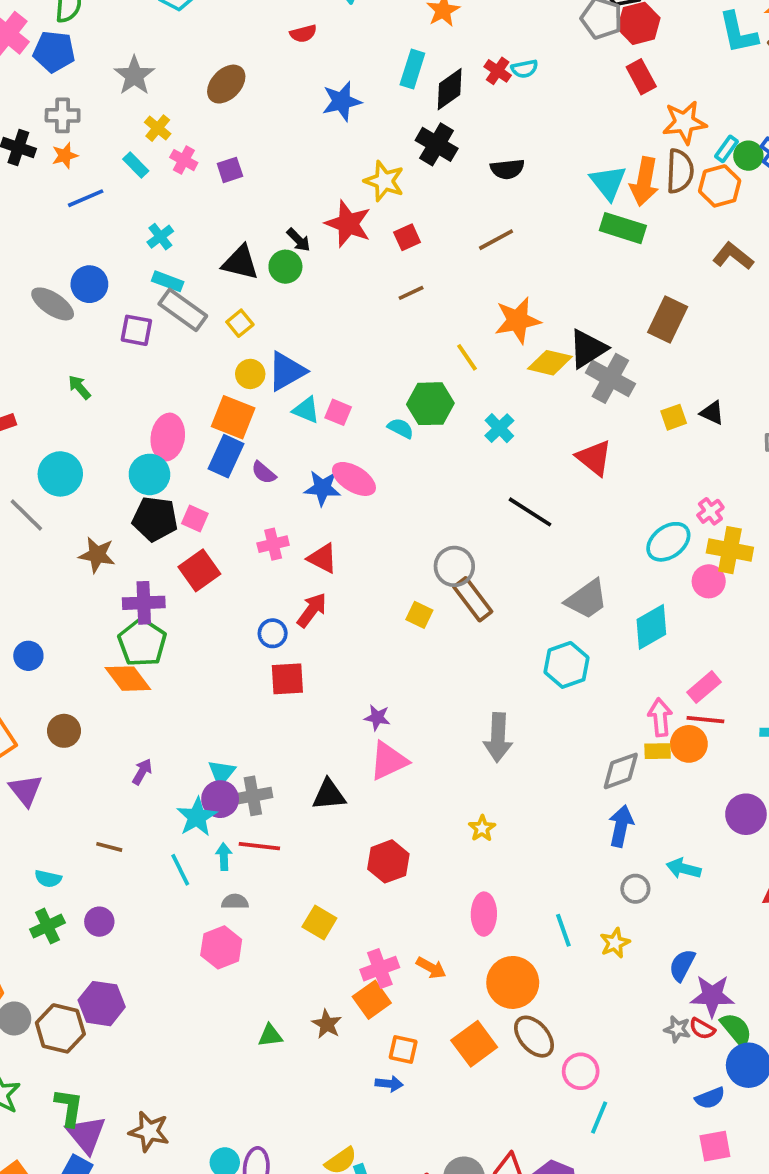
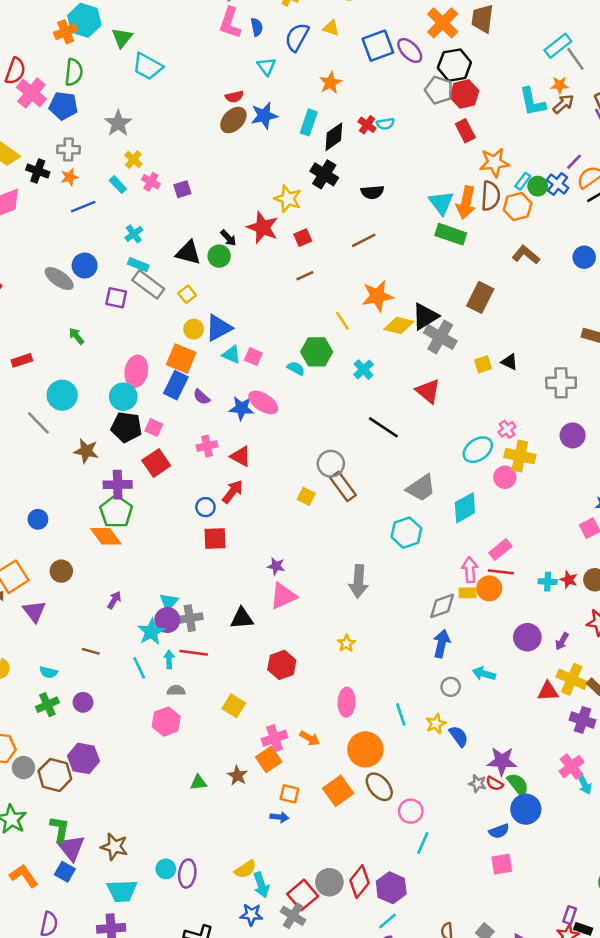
brown ellipse: (226, 84) -> (233, 120), moved
blue star: (342, 101) -> (264, 116), moved
blue semicircle: (682, 965) -> (459, 736), moved, turned 115

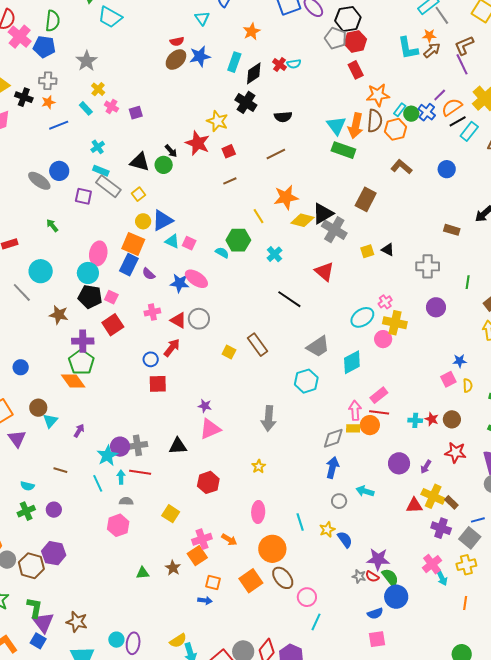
gray circle: (331, 464) -> (199, 319), moved
cyan triangle: (169, 602) -> (50, 421), moved

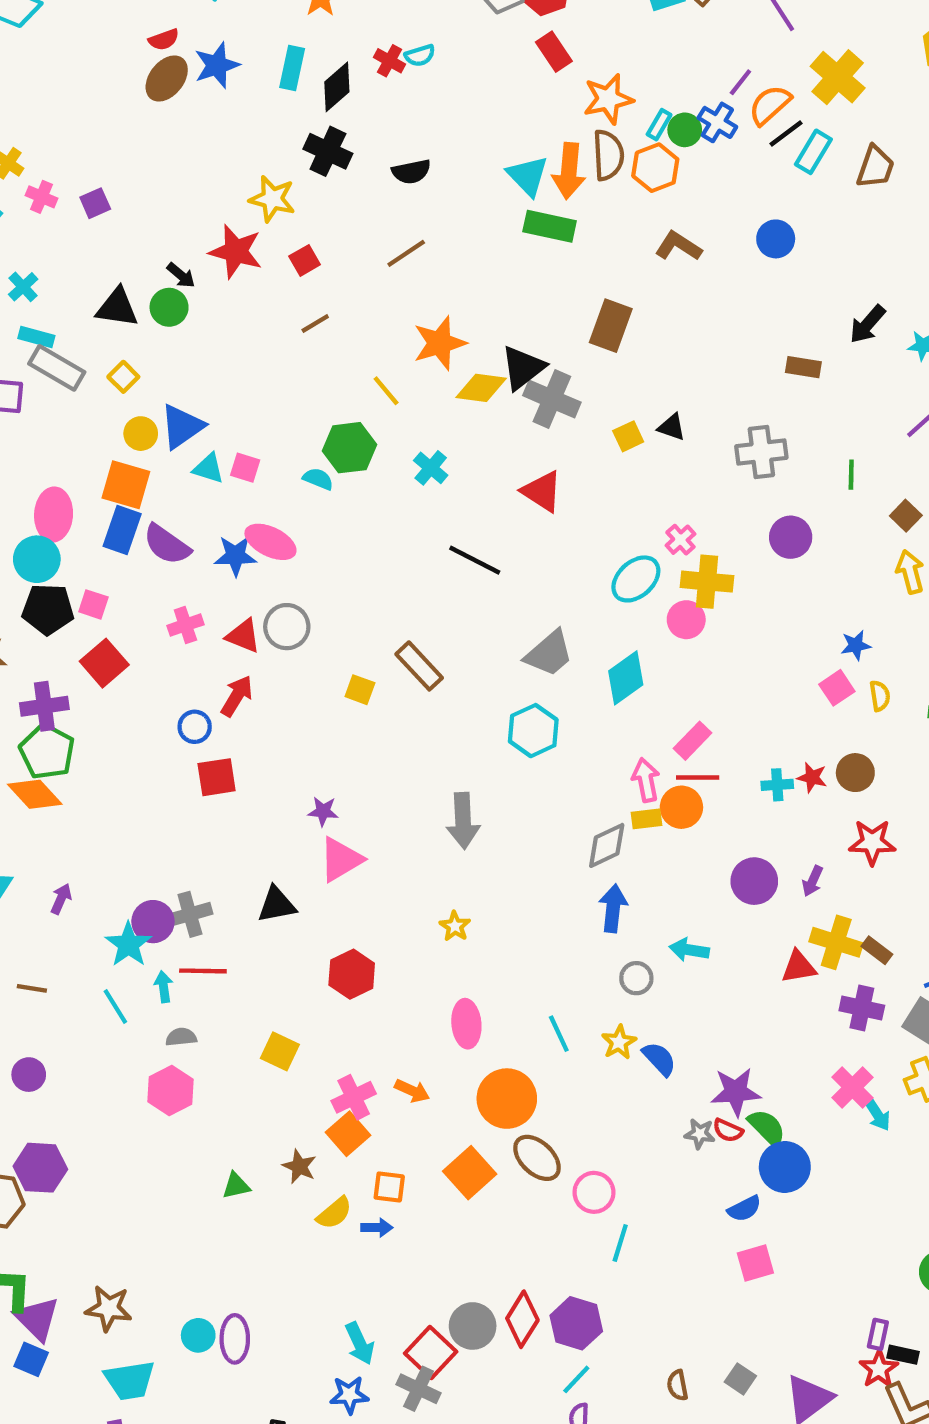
purple semicircle: (149, 274) -> (167, 545), size x1.6
yellow semicircle: (178, 641) -> (334, 1213), moved

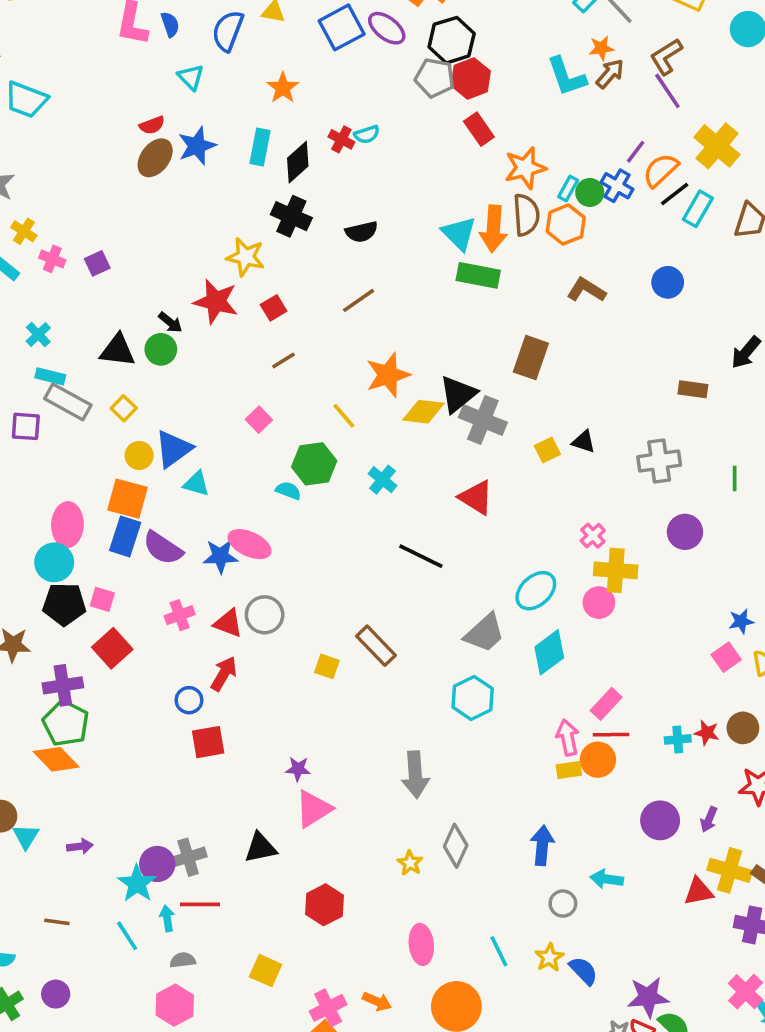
pink square: (245, 468) -> (259, 420), moved, turned 30
cyan ellipse: (636, 579) -> (536, 591), moved
gray diamond: (607, 845) -> (456, 846), moved, turned -39
purple arrow: (61, 899) -> (80, 846), turned 60

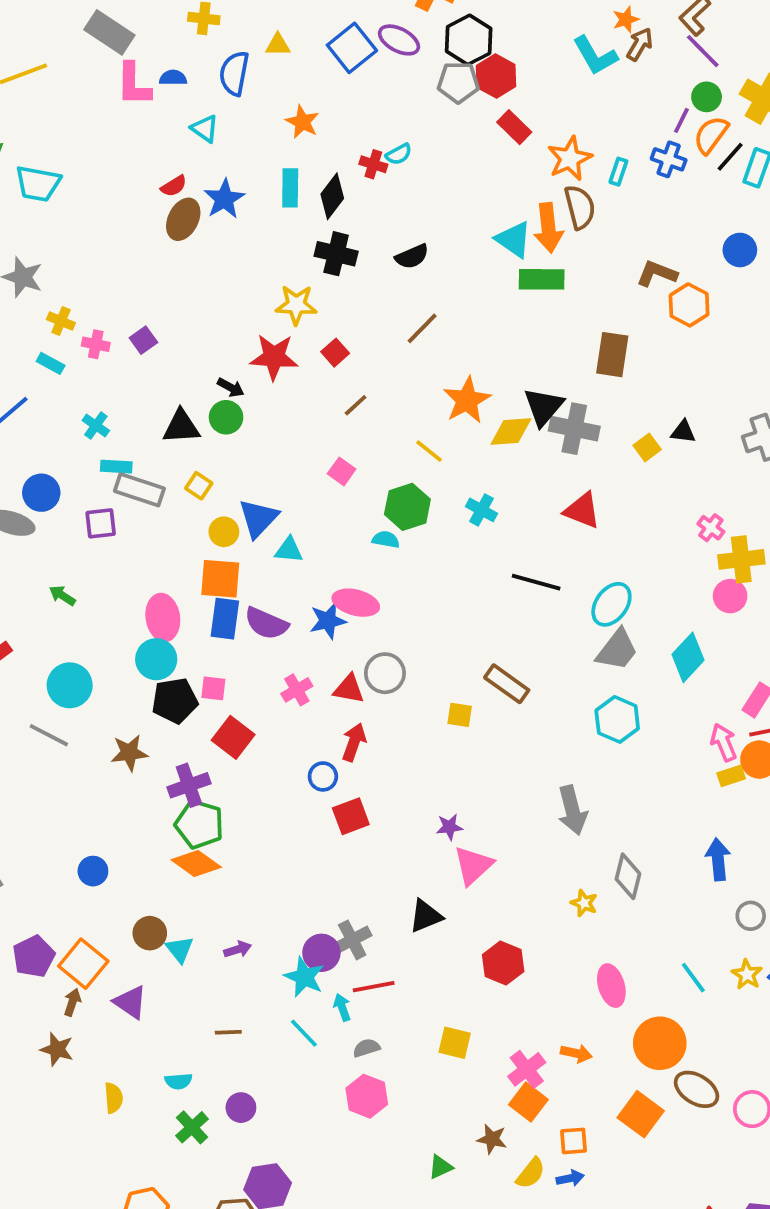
blue semicircle: (170, 24) -> (173, 78), turned -60
green circle: (590, 192) -> (707, 97), moved
orange hexagon: (566, 225) -> (689, 305), moved
cyan ellipse: (536, 591) -> (611, 604), moved

